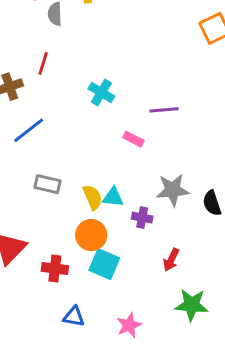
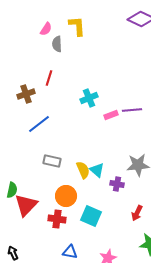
cyan cross: (101, 92) -> (89, 98), turned 36
pink rectangle: (133, 139) -> (111, 115), moved, turned -48
cyan triangle: (113, 197) -> (97, 170), turned 35
orange circle: (91, 235) -> (66, 196), moved

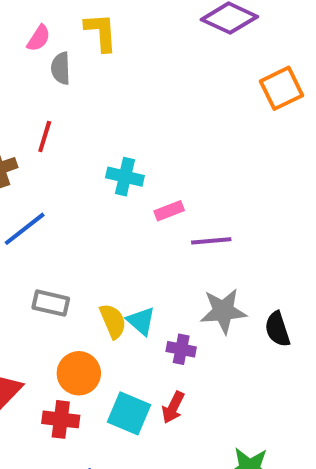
cyan cross: (89, 98) -> (125, 177), turned 36
purple line: (132, 110) -> (211, 241), moved
red arrow: (137, 213) -> (173, 407), moved

